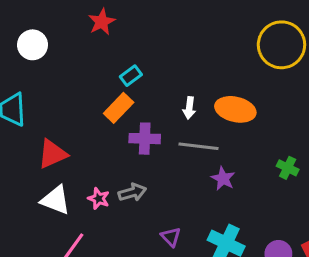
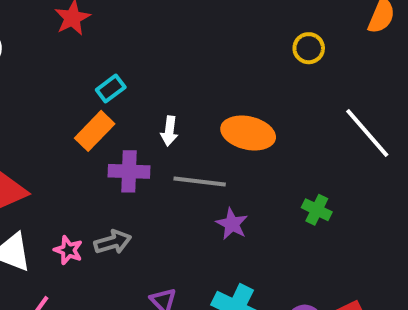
yellow circle: (281, 45) -> (309, 48), size x0.5
white arrow: (189, 108) -> (169, 131), moved

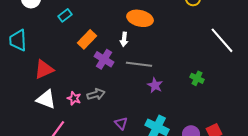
cyan rectangle: (111, 89) -> (65, 15), moved
orange ellipse: (248, 133) -> (140, 18), moved
purple cross: (129, 171) -> (104, 59), turned 30

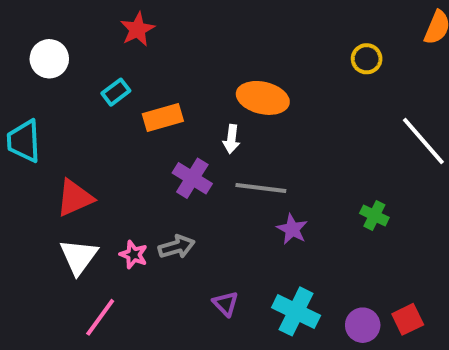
orange rectangle: (87, 39) -> (163, 118), moved, turned 30
white triangle: (46, 99) -> (79, 257), turned 45

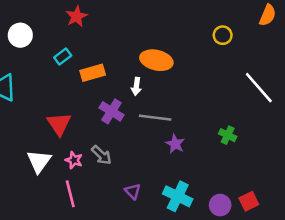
red triangle: (75, 198) -> (59, 124), moved, turned -40
gray arrow: (177, 247) -> (101, 155), turned 60
pink line: (100, 317) -> (70, 194), moved, turned -50

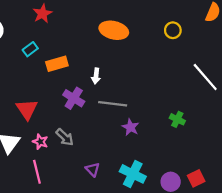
orange ellipse: (156, 60) -> (114, 30), moved

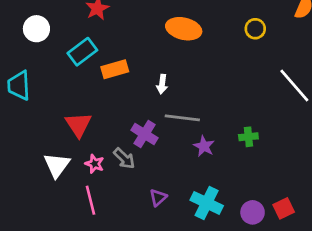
cyan rectangle: (30, 49) -> (82, 52), size x1.5
purple cross: (74, 98) -> (145, 134), moved
green cross: (177, 119) -> (248, 137), moved, turned -32
purple triangle: (93, 170) -> (158, 198), turned 32

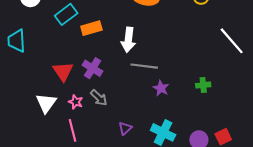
white arrow: (162, 84) -> (128, 40), size x1.6
purple cross: (145, 134) -> (93, 68), moved
green cross: (248, 137) -> (203, 85), moved

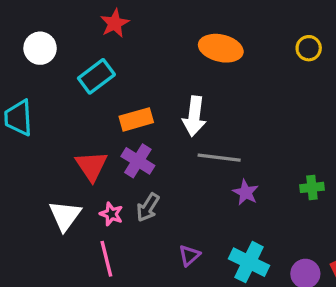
orange rectangle: (91, 28) -> (136, 119), moved
gray arrow: (99, 98) -> (148, 207), turned 78

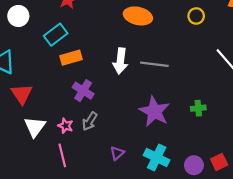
orange rectangle: (136, 119) -> (71, 58), moved
gray line: (219, 158) -> (154, 64), moved
red triangle: (91, 166) -> (22, 94), moved
purple star: (246, 192) -> (154, 111), size x1.8

